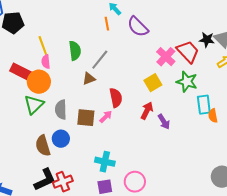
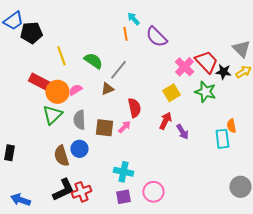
black star: (207, 40) -> (223, 72), moved
green semicircle: (75, 51) -> (93, 61), turned -48
pink semicircle: (46, 62) -> (75, 90), moved, turned 64
cyan rectangle: (204, 105) -> (222, 139), moved

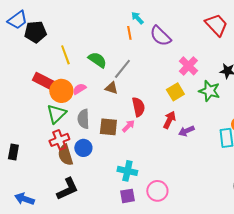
red trapezoid: (206, 62) -> (216, 25), moved
brown triangle: (107, 89) -> (111, 88), turned 40
purple arrow: (182, 132) -> (186, 131), turned 98
red cross: (81, 192) -> (59, 140), moved

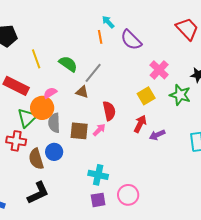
orange circle: (61, 91) -> (42, 108), moved
red cross: (59, 140) -> (16, 141), moved, turned 30

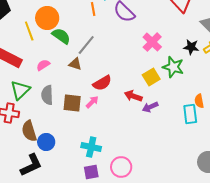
yellow square: (146, 96) -> (151, 77), moved
orange circle: (42, 108) -> (47, 18), moved
red semicircle: (109, 111) -> (102, 83), turned 72
red arrow: (140, 124) -> (133, 96), turned -96
blue circle: (54, 152) -> (46, 142), moved

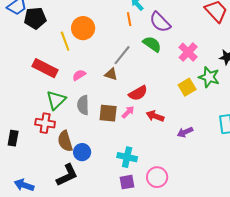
green semicircle: (61, 36) -> (152, 44), moved
red arrow: (133, 96) -> (155, 116), moved
purple arrow: (150, 107) -> (185, 132), moved

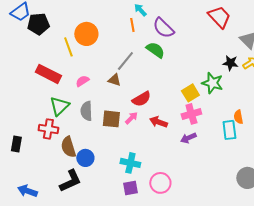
pink cross: (188, 52) -> (191, 114), moved, turned 30

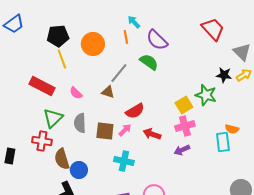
black pentagon: (38, 24) -> (58, 36), moved
orange circle: (86, 34) -> (93, 44), moved
pink semicircle: (82, 81) -> (76, 93), turned -104
orange semicircle: (238, 117) -> (232, 129), turned -64
cyan cross: (130, 163) -> (124, 161), moved

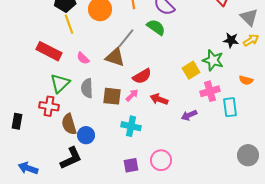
brown triangle: (108, 92) -> (115, 57), size x1.5
pink cross: (185, 126) -> (210, 91), moved
orange semicircle: (232, 129) -> (246, 80), moved

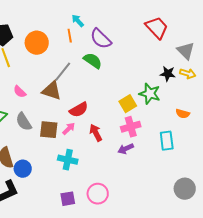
yellow arrow: (251, 40) -> (188, 74), turned 49
gray semicircle: (87, 88) -> (24, 122), turned -30
pink cross: (210, 91) -> (131, 127), moved
red arrow: (159, 99) -> (96, 133), turned 42

